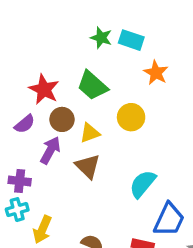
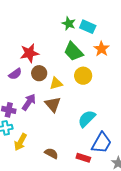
green trapezoid: (92, 86) -> (73, 52), moved
red star: (44, 89) -> (29, 53), turned 30
purple arrow: (50, 150) -> (29, 102), moved

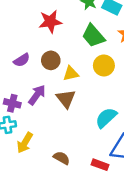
red star: (29, 53) -> (50, 22), moved

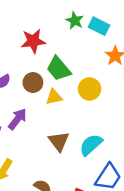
green trapezoid: (93, 36) -> (58, 69), moved
brown triangle: (66, 99) -> (59, 141), moved

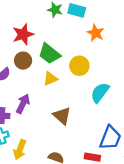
brown circle: (33, 83) -> (23, 61), moved
cyan semicircle: (91, 145) -> (100, 93), moved

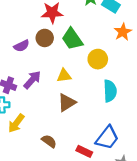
yellow triangle: (50, 79) -> (64, 76), moved
cyan semicircle: (100, 93) -> (110, 91), turned 125
brown triangle: (62, 116) -> (67, 103), turned 30

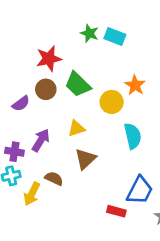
orange star: (123, 32) -> (135, 85), moved
brown semicircle: (49, 141) -> (54, 178), moved

